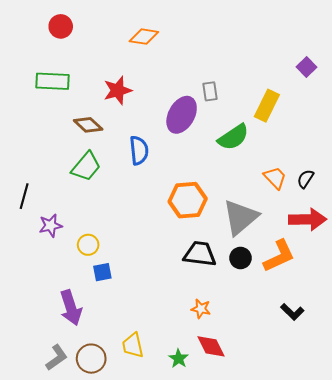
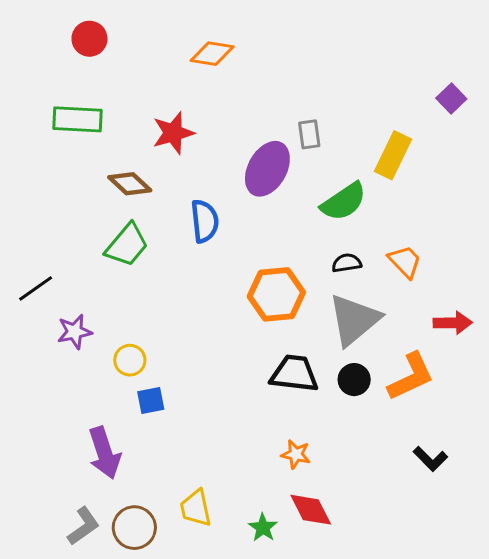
black semicircle: (305, 179) -> (347, 263), moved, turned 48
black line: (24, 196) -> (36, 288), turned 40
red arrow: (308, 219) -> (453, 323), size x0.7

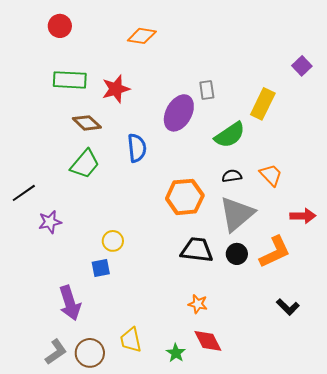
green rectangle: (78, 119) -> (70, 80), moved
yellow circle: (130, 360) -> (113, 241), moved

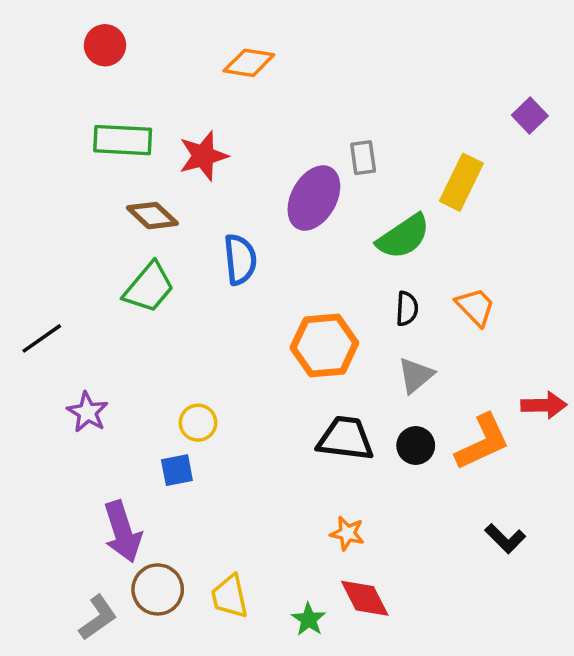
black semicircle: (232, 176) -> (407, 309), turned 102
gray triangle: (237, 214) -> (416, 375), size x0.6
red arrow: (303, 216) -> (544, 405), moved
purple star: (50, 222) -> (87, 412), moved, turned -30
brown circle: (90, 353) -> (158, 589), moved

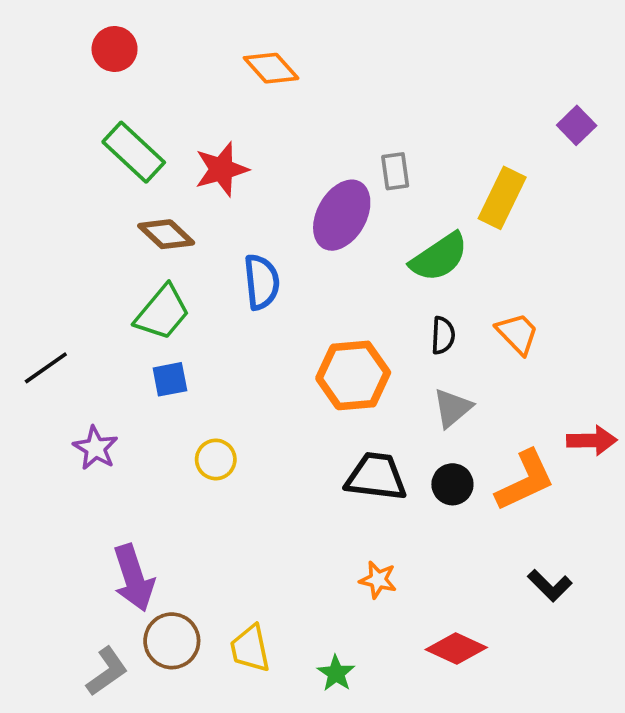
orange diamond: (249, 63) -> (271, 68), turned 39
green rectangle: (123, 140) -> (134, 152), turned 40
blue square: (177, 470) -> (170, 379), moved
red diamond: (365, 598) -> (456, 648), moved, turned -38

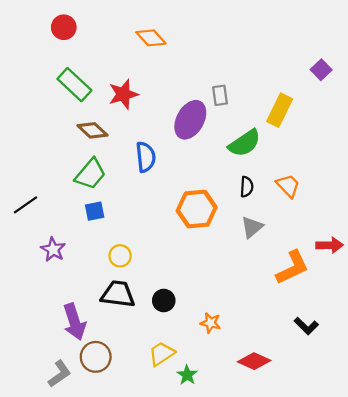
black trapezoid: (376, 477) -> (118, 294), moved
black circle: (452, 484) -> (164, 301), moved
yellow trapezoid: (250, 648) -> (162, 354), moved, turned 68

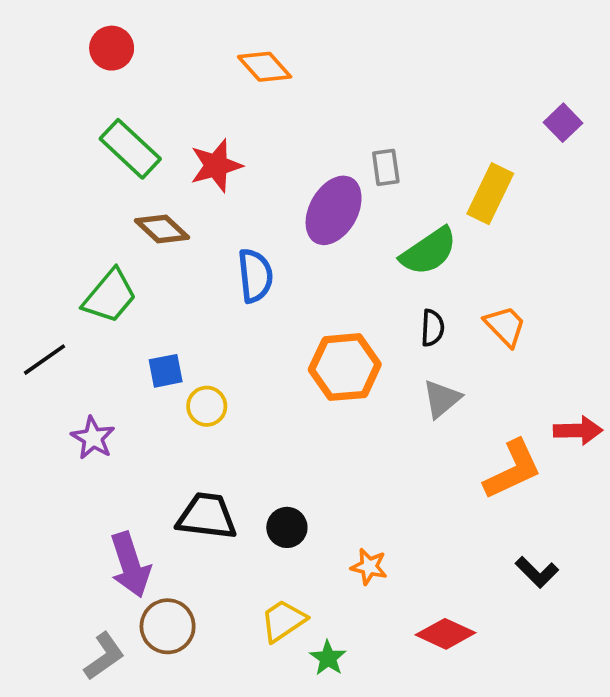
green trapezoid: (90, 174) -> (110, 296), moved
yellow circle: (120, 256) -> (207, 406), moved

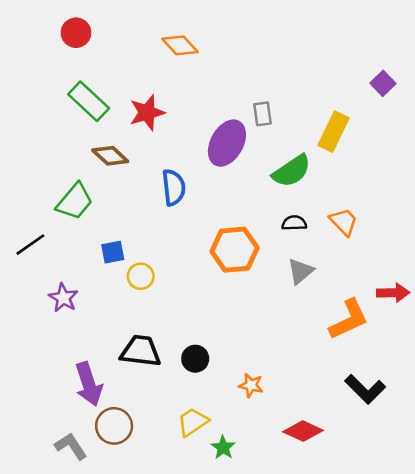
black semicircle: (432, 328) -> (294, 223), turned -95
black L-shape: (537, 572) -> (365, 389), size x1.4
gray L-shape: (104, 656) -> (71, 446), turned -88

